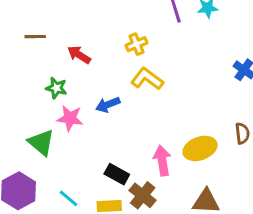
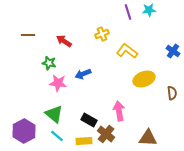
brown line: (35, 37) -> (28, 35), moved
yellow L-shape: (147, 79) -> (127, 51), moved
green triangle: (41, 142) -> (54, 114), moved
yellow ellipse: (200, 148) -> (144, 79), moved

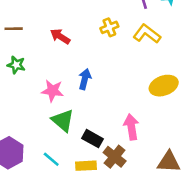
yellow L-shape: (127, 51) -> (147, 34), moved
green star: (49, 63) -> (16, 65), moved
blue arrow: (83, 74) -> (85, 79), turned 126
green triangle: (54, 114) -> (63, 120), moved

